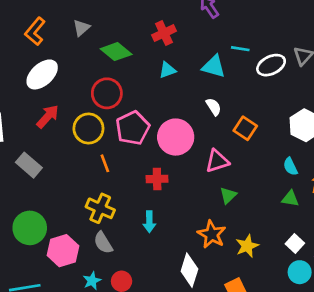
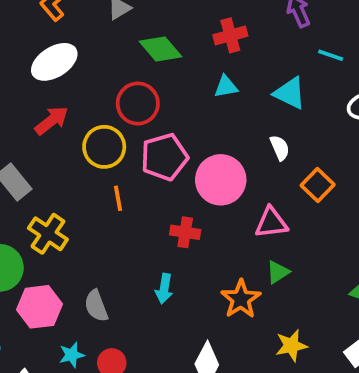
cyan line: (240, 49) -> (331, 55), moved
yellow cross: (100, 208) -> (48, 234), moved
orange star: (212, 234) -> (241, 299), moved

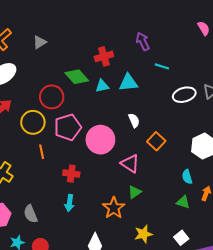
green diamond: (161, 49) -> (77, 77), moved
cyan triangle: (290, 93) -> (128, 83), moved, turned -30
pink triangle: (271, 223) -> (130, 164), turned 42
red cross: (185, 232) -> (71, 174), moved

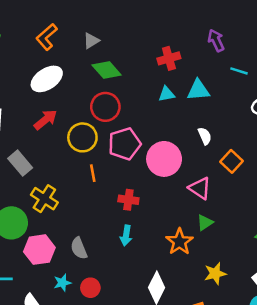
green diamond: (77, 77) -> (107, 70), moved

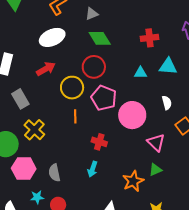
cyan triangle: (166, 94) -> (140, 73), moved
pink pentagon: (125, 144) -> (104, 98), turned 30

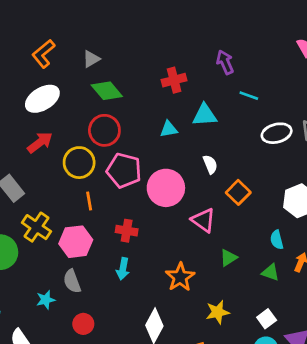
pink hexagon: (24, 169) -> (76, 242), moved
green triangle: (155, 170) -> (228, 258), moved
cyan star: (37, 197) -> (46, 300), moved

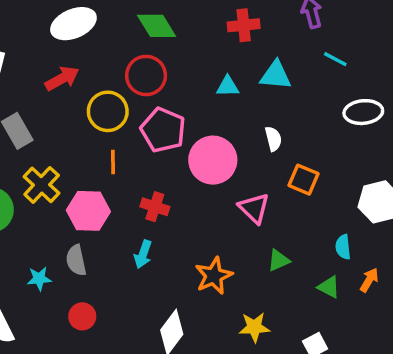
orange square: (238, 192) -> (303, 180), turned -30

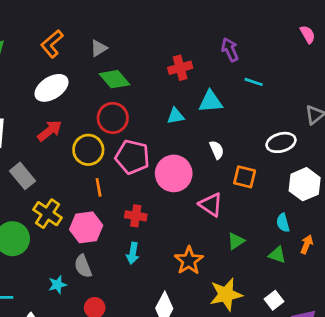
white ellipse: (363, 112) -> (281, 142), moved
yellow star: (254, 327) -> (226, 294), size x1.4

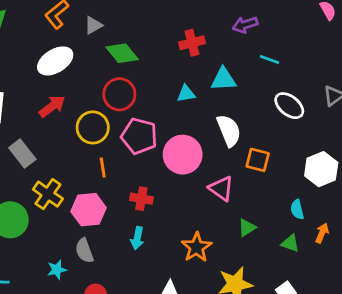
gray triangle: (99, 48) -> (93, 25), moved
purple arrow: (230, 50) -> (245, 25), turned -85
white ellipse: (281, 142) -> (289, 106), moved, turned 52
white semicircle: (217, 150) -> (229, 131), size x1.6

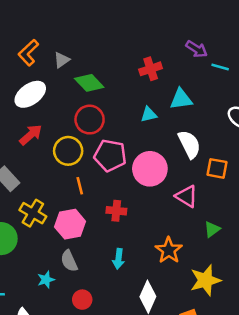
purple arrow: (245, 25) -> (197, 49), turned -125
cyan line: (269, 60) -> (220, 67), moved
cyan arrow: (137, 238) -> (118, 259), moved

